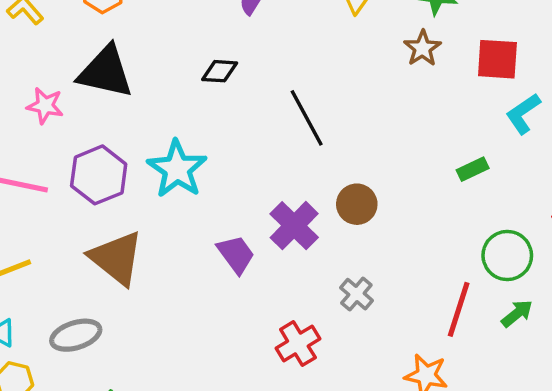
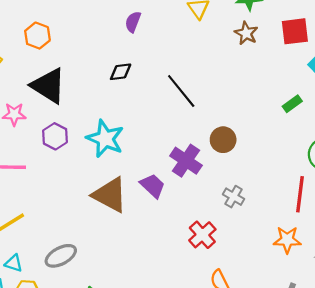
black triangle: (105, 72) -> (48, 86), turned 30
purple hexagon: (99, 175) -> (55, 136), moved, size x0.7
brown triangle: (116, 258) -> (110, 195), moved

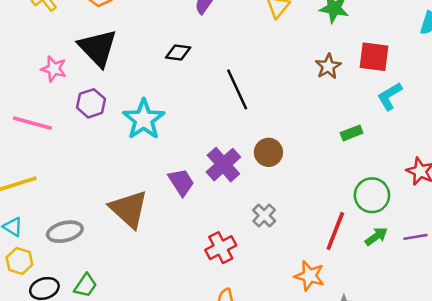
brown star: (246, 33) -> (328, 66), moved
brown triangle: (110, 195) -> (129, 209), moved

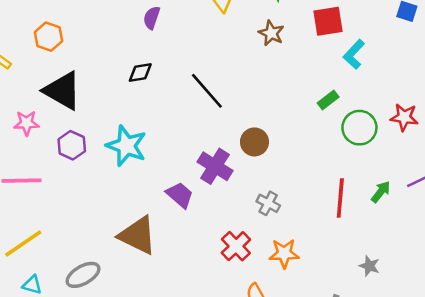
brown star: (328, 66) -> (271, 33), moved
green circle: (372, 195) -> (359, 128), moved
orange star: (309, 276) -> (284, 253), moved

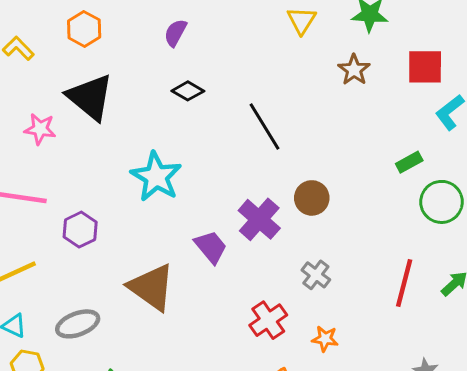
purple semicircle: (152, 18) -> (175, 33), moved
black diamond: (140, 72) -> (188, 91), turned 30
purple hexagon: (72, 145) -> (80, 230), moved
orange star: (284, 253) -> (325, 339), size x0.7

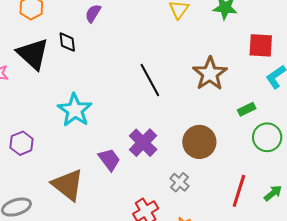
brown star: (354, 70) -> (210, 74), moved, size x1.6
black diamond: (188, 91) -> (67, 42), moved, turned 50
brown circle: (312, 198) -> (199, 142), moved, size x1.4

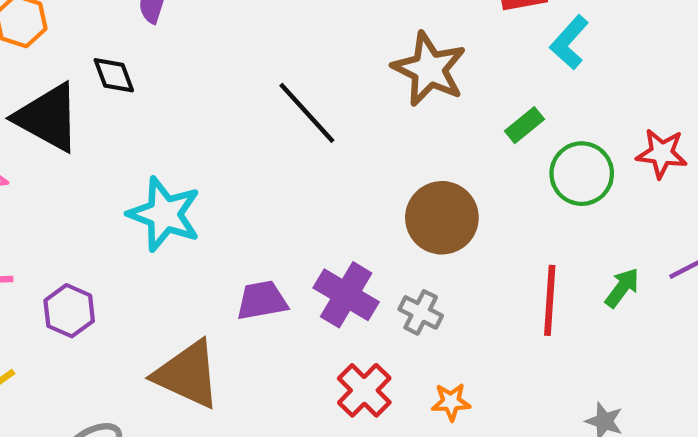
purple cross: (143, 143) -> (346, 295), moved
purple trapezoid: (109, 160) -> (262, 300), turned -50

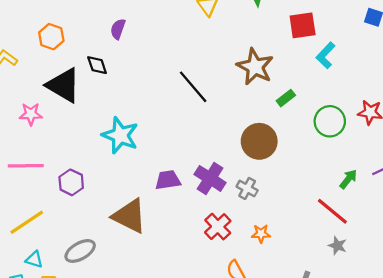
green rectangle: (525, 125) -> (286, 98), moved
red line: (550, 300) -> (332, 211), moved, turned -56

